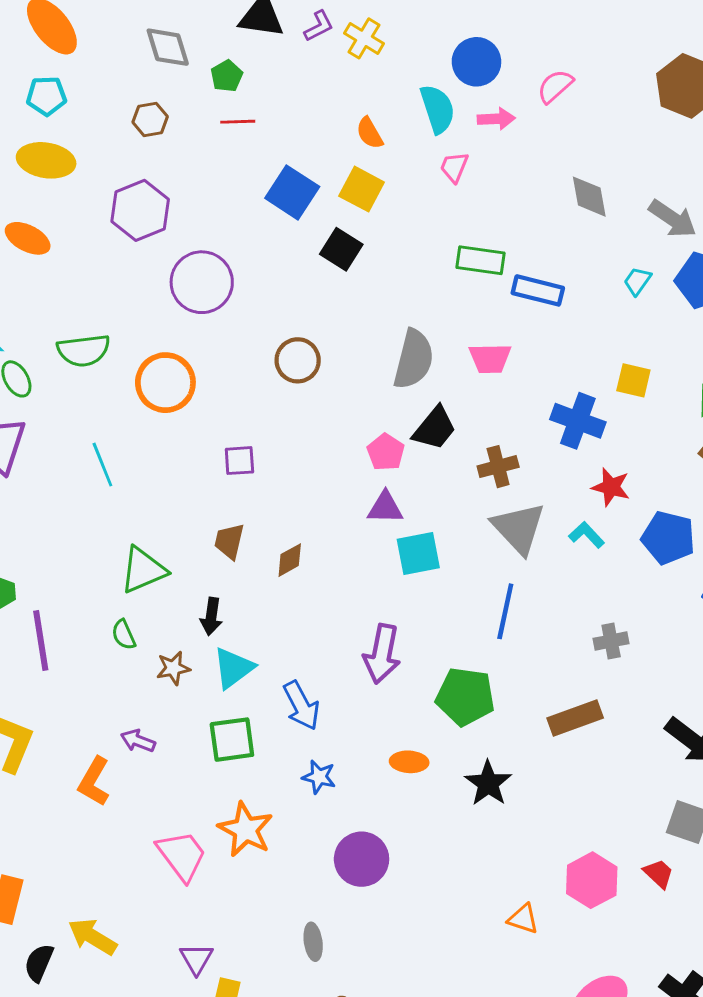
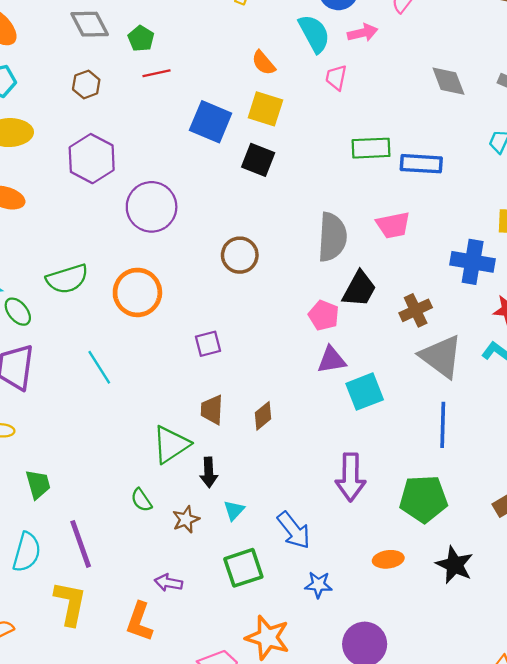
green triangle: (143, 570) -> (171, 444), moved
purple line: (41, 641) -> (81, 544), moved
cyan triangle: (233, 668) -> (234, 510), size x0.6

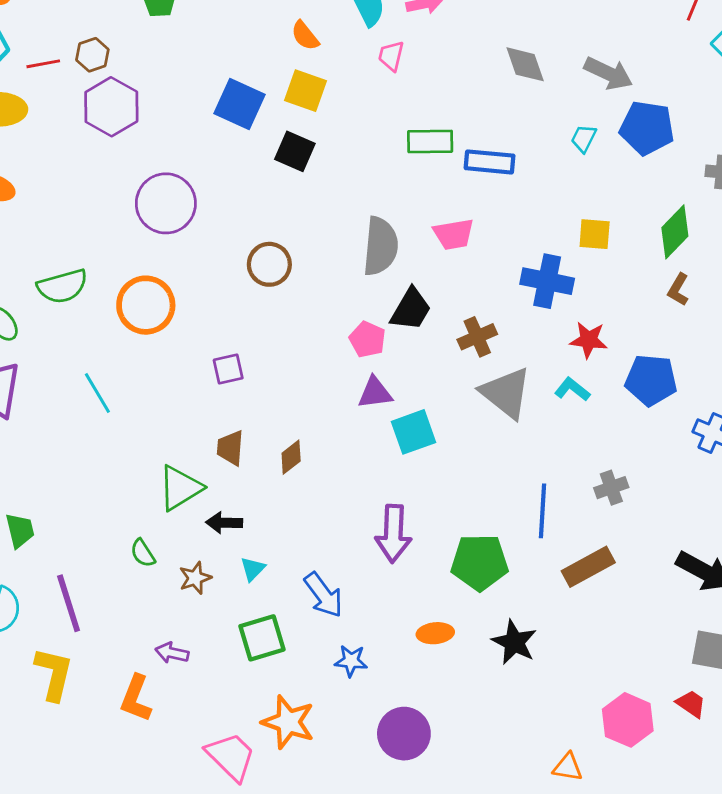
red line: (157, 73) -> (43, 64), moved
purple hexagon: (92, 159) -> (111, 107), moved
blue line: (443, 425) -> (542, 511), moved
black arrow: (209, 472) -> (224, 523), turned 92

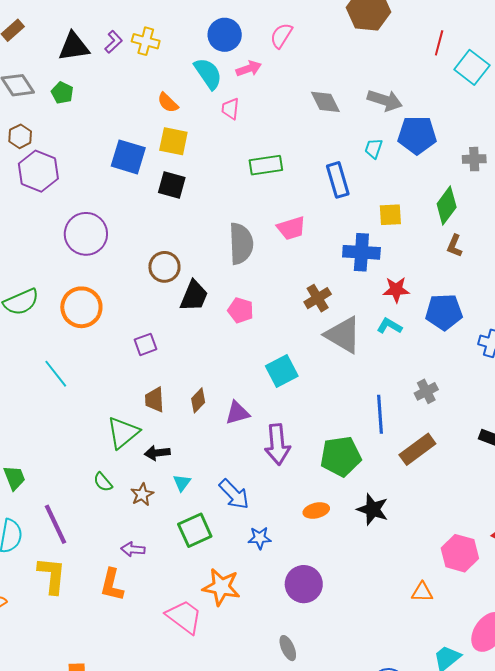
blue rectangle: (490, 162) -> (338, 180), moved, turned 76
black trapezoid: (411, 309) -> (194, 296), moved
purple triangle: (375, 393) -> (237, 413), moved

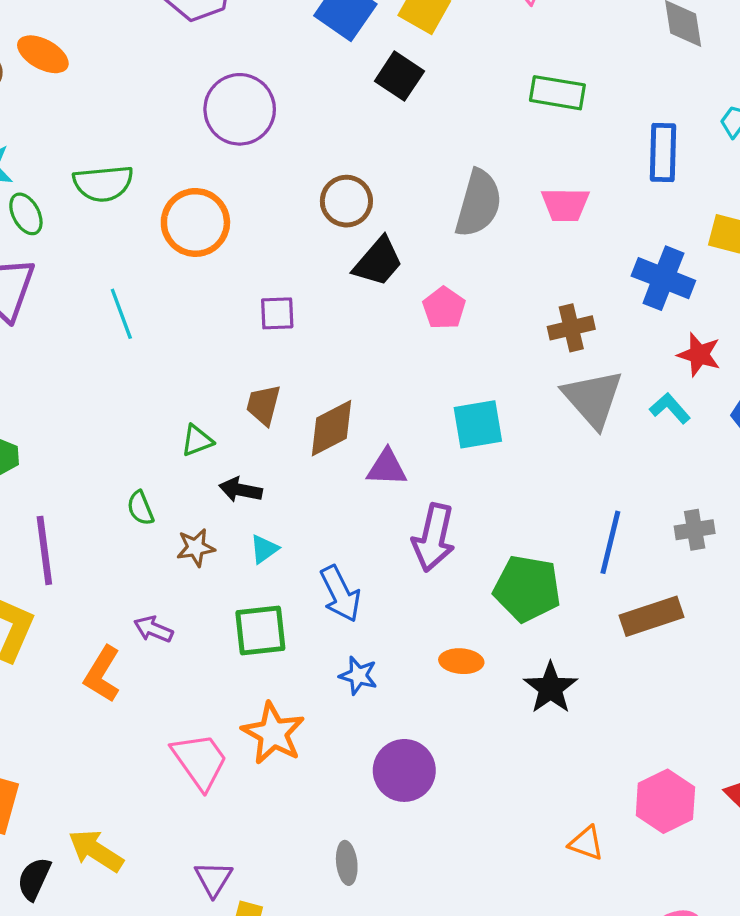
brown diamond: (198, 400) -> (331, 428), size x1.5
green triangle: (123, 433) -> (197, 441), size x0.6

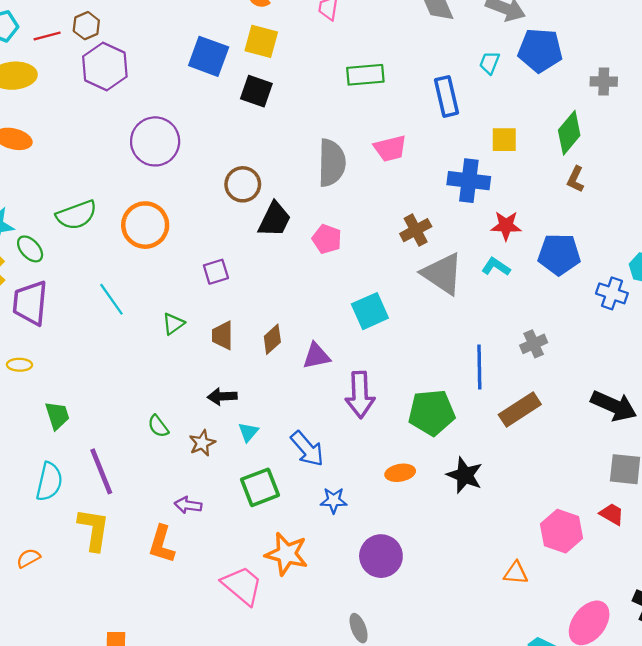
brown diamond: (331, 428) -> (272, 339), size x0.7
green triangle: (197, 441) -> (173, 324), moved

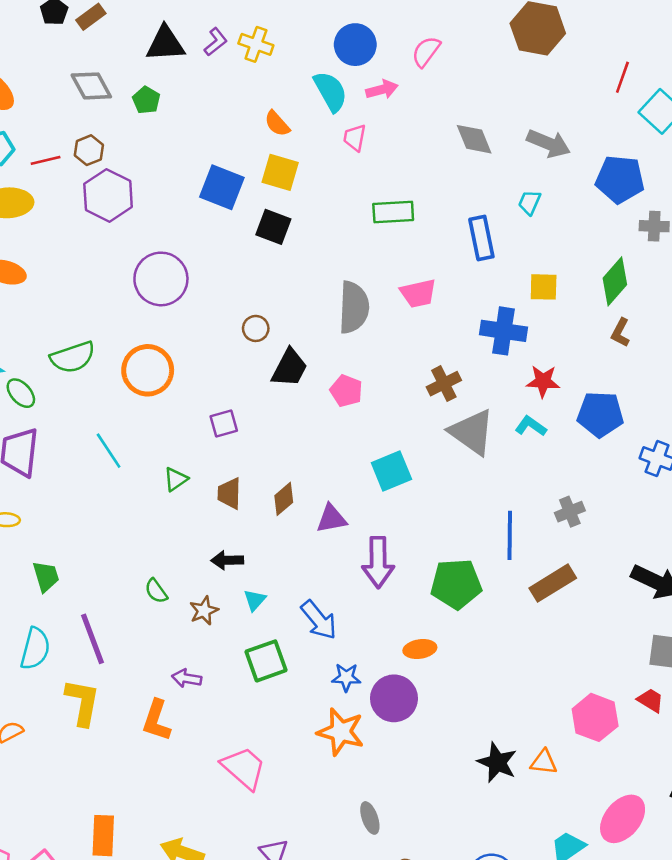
blue pentagon: (540, 50) -> (620, 179), moved
brown circle: (243, 184) -> (256, 328), size x0.7
black star: (465, 475) -> (497, 762), moved
orange star: (287, 554) -> (341, 732), moved
purple circle: (381, 556) -> (394, 698), moved

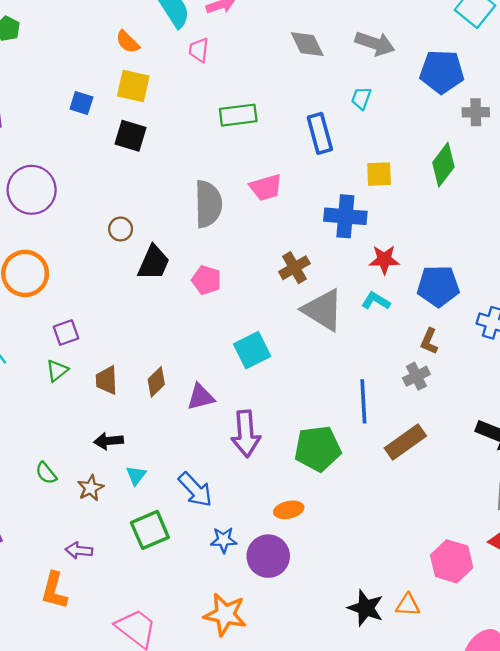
blue square: (222, 187) -> (81, 103), size x0.6
brown L-shape: (620, 333) -> (429, 341), moved
purple square: (224, 423) -> (66, 333), moved
orange star: (341, 732) -> (225, 615), moved

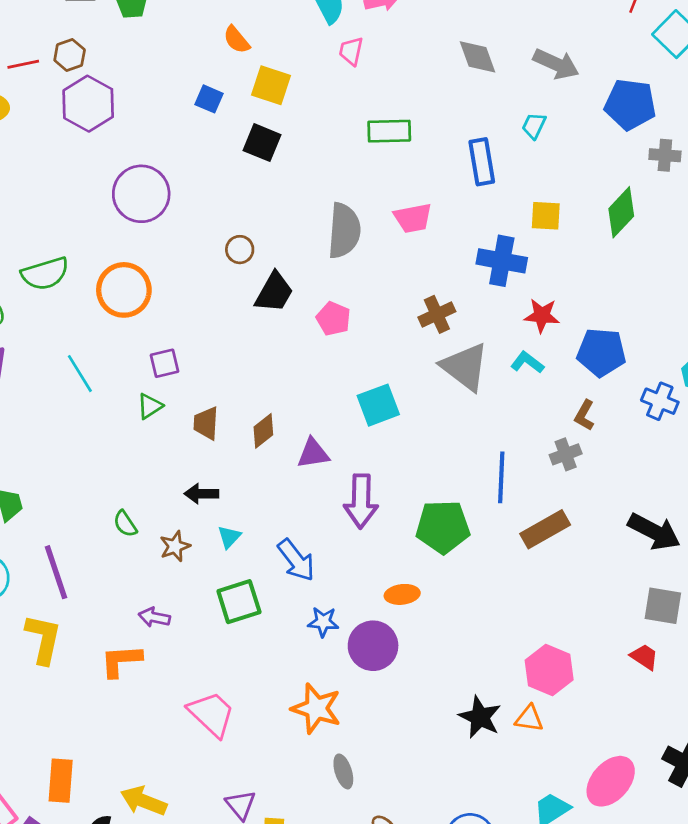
orange semicircle: (128, 42) -> (237, 40), moved
pink hexagon: (452, 561) -> (549, 670), moved
orange L-shape: (54, 590) -> (121, 661), turned 66

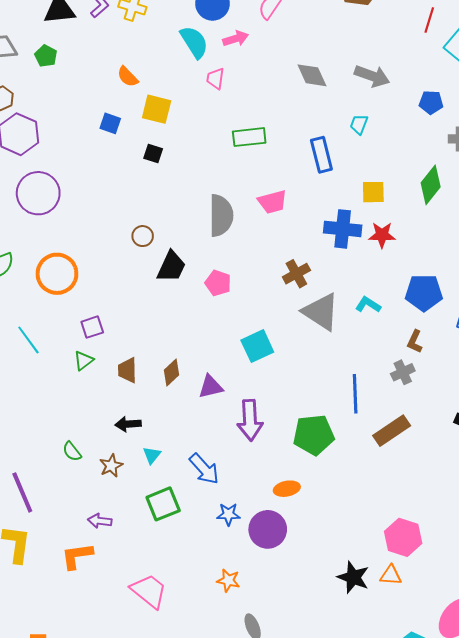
blue pentagon: (630, 104) -> (431, 102), size x0.6
black square: (262, 143) -> (153, 153), size x0.7
purple circle: (141, 194) -> (38, 193), moved
red star: (542, 315) -> (382, 235), moved
orange star: (316, 708) -> (228, 580), size x0.6

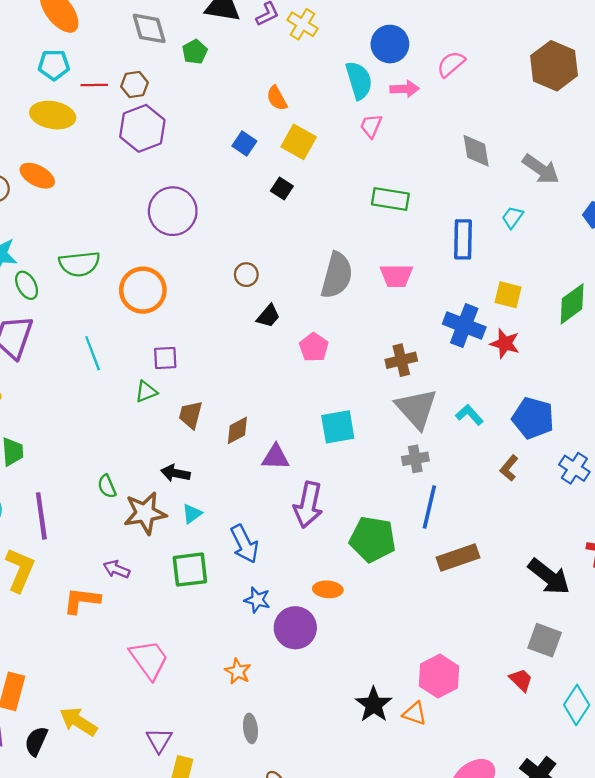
purple circle: (38, 193) -> (173, 211), moved
black trapezoid: (171, 267) -> (268, 316), size x0.7
gray cross: (403, 372) -> (415, 459), moved
brown star: (111, 466) -> (145, 513), size x1.6

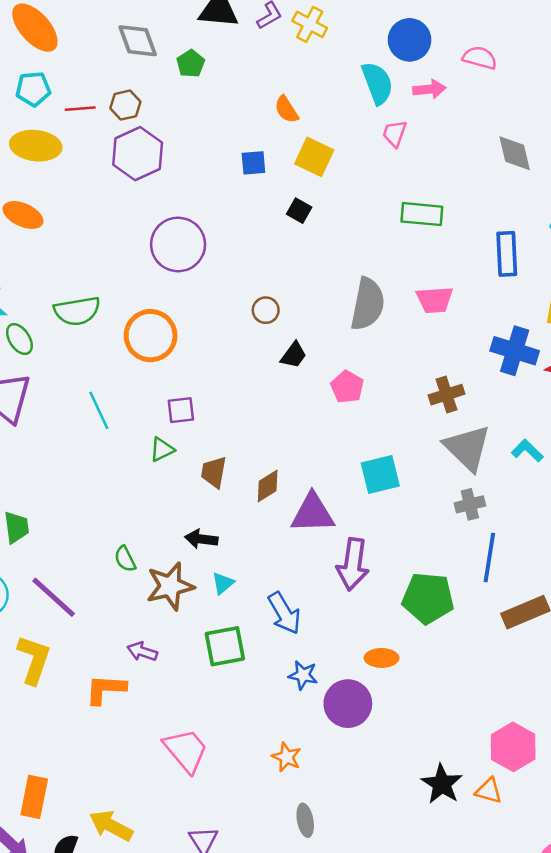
pink semicircle: (451, 64) -> (480, 58), turned 60
blue square: (244, 143) -> (253, 163), turned -35
purple triangle: (276, 457) -> (313, 513), size x1.4
purple line: (41, 516) -> (54, 597), turned -36

